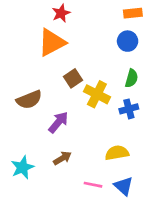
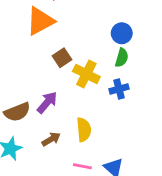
blue circle: (128, 41) -> (122, 33), moved
brown semicircle: (29, 100) -> (17, 112), moved
yellow semicircle: (117, 153) -> (84, 130), moved, turned 95

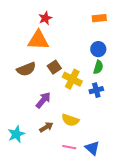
orange triangle: (40, 21) -> (38, 40), turned 30
brown semicircle: (17, 112) -> (26, 69), moved
yellow semicircle: (84, 130) -> (70, 120), turned 114

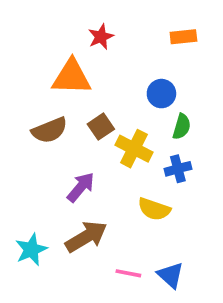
red star: (45, 18) -> (101, 37), moved
blue circle: (98, 49) -> (161, 94), moved
yellow semicircle: (70, 120) -> (154, 209), moved
brown arrow: (46, 127) -> (86, 237), size x1.6

